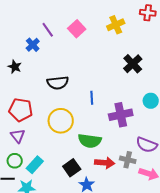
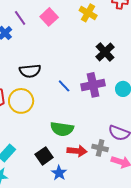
yellow cross: (116, 25) -> (88, 13), turned -36
blue line: (92, 98) -> (64, 86), turned -40
purple cross: (121, 115) -> (93, 85), moved
yellow circle: (61, 121) -> (21, 101), moved

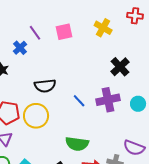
pink square: (49, 17) -> (64, 32), turned 30

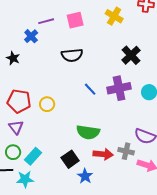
purple line: (35, 33) -> (46, 21), turned -70
black semicircle: (45, 86) -> (72, 55), moved
yellow circle: (36, 116) -> (47, 104), size x0.6

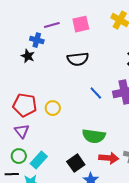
blue cross: (31, 36) -> (37, 40), turned -32
black star: (13, 58) -> (28, 56), moved

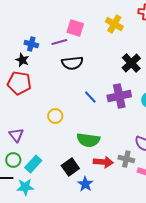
pink square: (81, 24) -> (75, 28), turned 30
purple line: (52, 25) -> (59, 42), moved
red pentagon: (25, 105) -> (19, 83), moved
yellow circle: (53, 108) -> (55, 116), moved

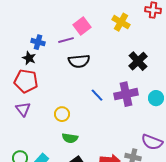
pink square: (75, 28) -> (82, 26), turned 36
purple triangle: (16, 135) -> (23, 109), moved
green semicircle: (88, 140) -> (70, 138), moved, size x0.7

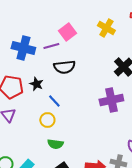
blue cross: (38, 42) -> (23, 48), size x1.6
black star: (29, 58) -> (36, 84), moved
blue line: (97, 95) -> (54, 101), moved

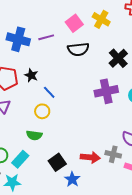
pink square: (67, 32) -> (74, 23), moved
black semicircle: (64, 67) -> (78, 49), moved
green semicircle: (55, 144) -> (34, 135), moved

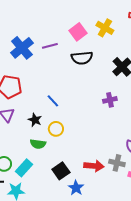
blue cross: (18, 39) -> (22, 48), turned 35
black star: (31, 75) -> (35, 120), moved
purple cross: (106, 91) -> (110, 100), size x0.6
yellow circle: (42, 111) -> (56, 129), moved

